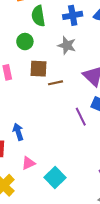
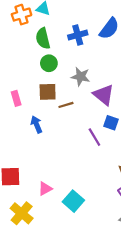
green circle: (25, 42) -> (49, 63), moved
gray star: (67, 45) -> (81, 77), moved
blue arrow: (18, 132) -> (37, 124), moved

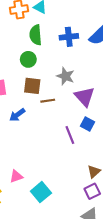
green circle: (49, 63) -> (28, 59), moved
blue arrow: (37, 124) -> (17, 115), turned -112

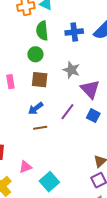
brown line: (48, 101) -> (40, 128), moved
blue arrow: (17, 115) -> (36, 108), moved
purple line: (70, 135) -> (67, 112), moved, turned 60

